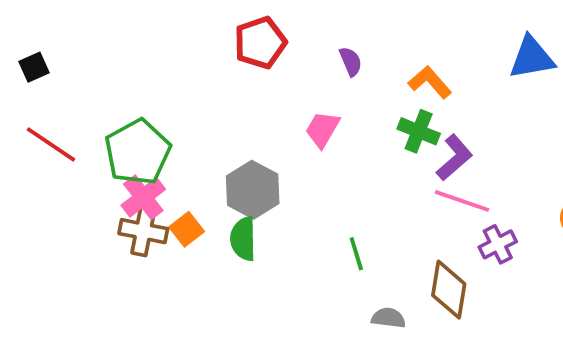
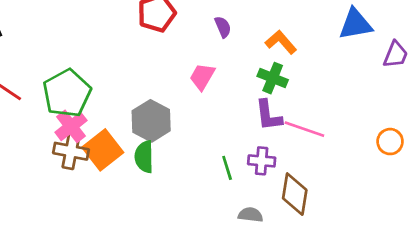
purple L-shape: (454, 158) -> (268, 115), moved, turned 124
orange square: (187, 229) -> (103, 150), size x1.6
purple cross: (498, 244) -> (262, 161), moved, turned 32

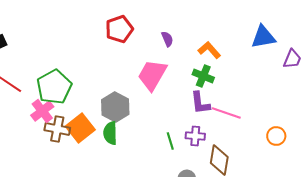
pink trapezoid: (202, 77) -> (152, 75), size x1.6
pink cross: (71, 126) -> (42, 111), moved
orange circle: (390, 142) -> (276, 136), moved

